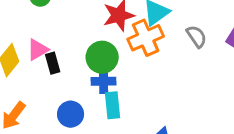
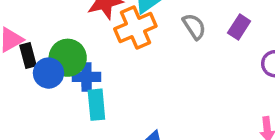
green circle: (102, 57) -> (68, 58), moved
blue circle: (71, 114) -> (48, 73), moved

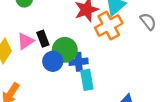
black rectangle: (28, 55) -> (43, 39), moved

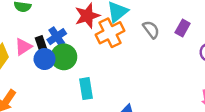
blue circle: (53, 61) -> (45, 59), moved
blue cross: (79, 62) -> (57, 37), moved, turned -30

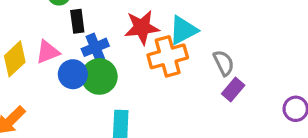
purple rectangle: (183, 28) -> (233, 90), moved
black rectangle: (41, 45) -> (77, 21), moved

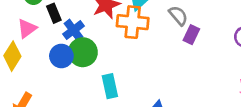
pink triangle: (48, 52) -> (27, 28), moved
orange cross: (168, 56) -> (133, 22), turned 36

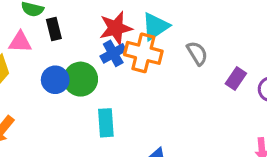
pink triangle: (27, 28) -> (20, 42), turned 30
blue cross: (73, 30) -> (113, 53), moved
purple rectangle: (191, 35) -> (236, 78), moved

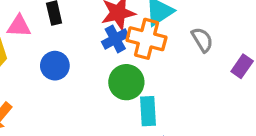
green circle: (81, 79) -> (126, 82), moved
cyan rectangle: (106, 123) -> (148, 111), moved

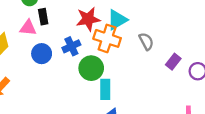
pink triangle: (19, 26) -> (28, 28), moved
blue cross: (115, 39) -> (71, 46), moved

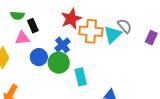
cyan triangle: (117, 20) -> (113, 35), moved
green circle: (91, 68) -> (59, 63), moved
cyan rectangle: (105, 89) -> (81, 77), moved

